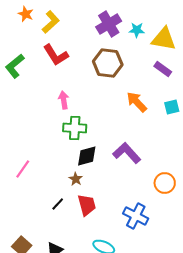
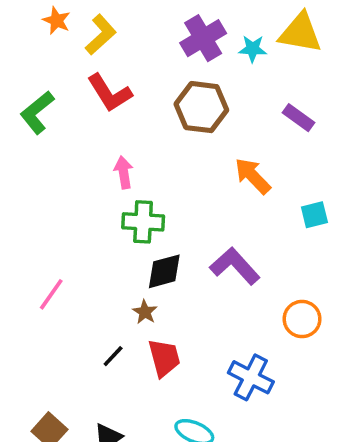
yellow triangle: (164, 39) -> (300, 33), moved
cyan square: (172, 107) -> (314, 215), moved

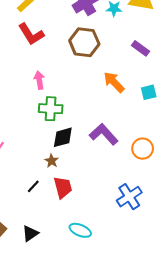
cyan square: (314, 215) -> (149, 92), moved
orange circle: (302, 319) -> (143, 149), moved
blue cross: (251, 377) -> (129, 197), moved, turned 30

